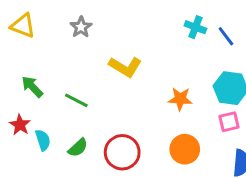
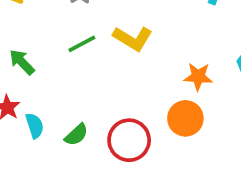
green line: (76, 100) -> (82, 44), moved, turned -55
orange circle: (185, 149) -> (185, 118), moved

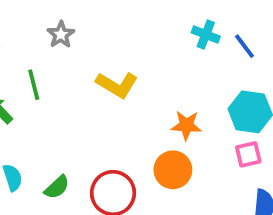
green line: (82, 44) -> (34, 85), moved, turned -76

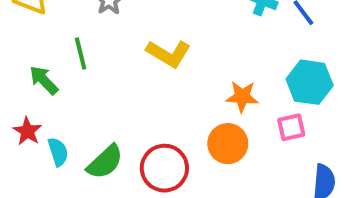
pink square: (248, 154) -> (291, 127), moved
green semicircle: (57, 187) -> (105, 162), size x1.4

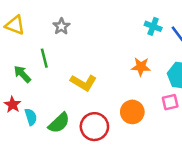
yellow L-shape: (168, 54) -> (83, 83), moved
orange star: (242, 97) -> (141, 67), moved

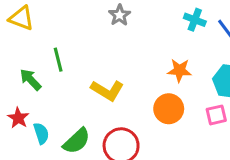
gray star: (61, 26) -> (120, 15), moved
orange circle: (132, 112) -> (169, 109), moved

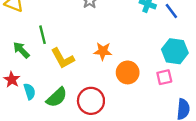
orange star: (179, 70) -> (103, 51), moved
yellow L-shape: (107, 90) -> (63, 58), moved, turned 30

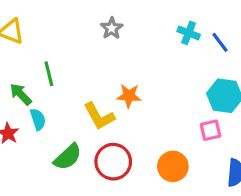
yellow L-shape: (63, 58) -> (99, 116), moved
orange circle: (128, 72) -> (173, 166), moved
cyan semicircle: (30, 91) -> (38, 119), moved

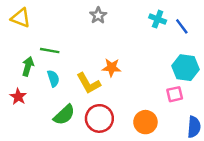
green line: (49, 74) -> (50, 51), turned -66
green arrow: (21, 94) -> (28, 66), turned 60
cyan semicircle: (38, 119) -> (53, 78), moved

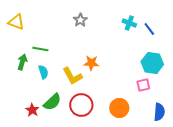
red star: (18, 97) -> (32, 110), moved

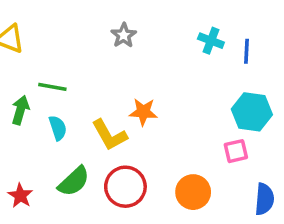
blue line: (149, 29) -> (247, 51), turned 40
red star: (32, 110) -> (20, 196), moved

